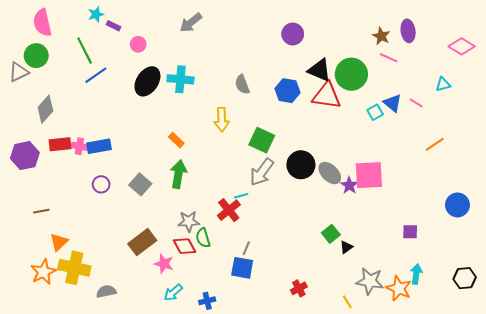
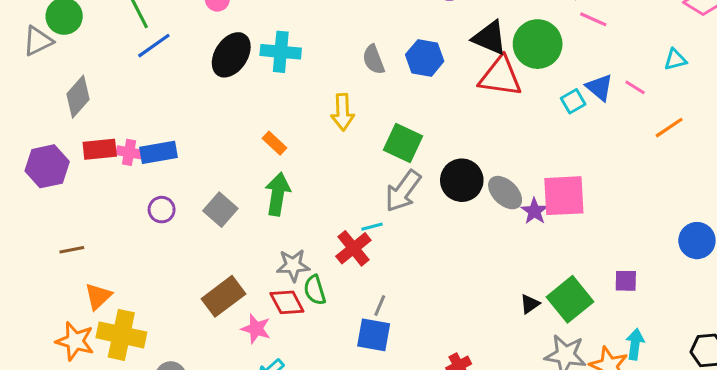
blue hexagon: (288, 91) -> (425, 58), moved
orange line: (435, 144) -> (669, 128), moved
green square: (331, 234) -> (570, 299), moved, size x1.6
orange star: (43, 272) -> (75, 341), turned -30

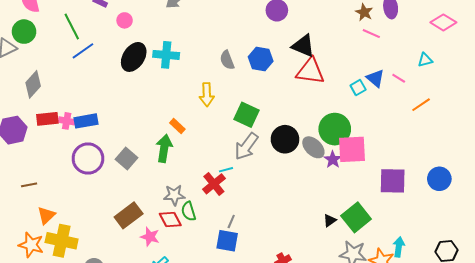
green circle: (538, 44) -> (335, 129), moved
orange rectangle: (275, 143) -> (177, 126), moved
purple circle: (162, 210) -> (88, 159), size x1.8
purple square: (626, 281) -> (393, 181), moved, size x1.8

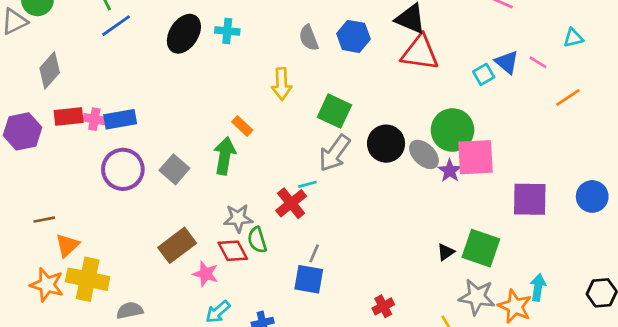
cyan cross: (166, 55) -> (227, 31), size x0.7
brown line: (29, 185) -> (44, 220), moved
green square: (356, 217) -> (481, 248), turned -32

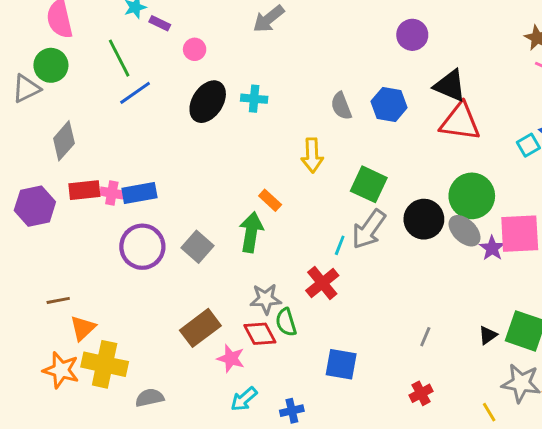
green circle: (452, 130) -> (472, 196), moved
cyan line: (307, 184) -> (340, 245), moved, turned -54
gray line: (314, 253) -> (425, 337), moved

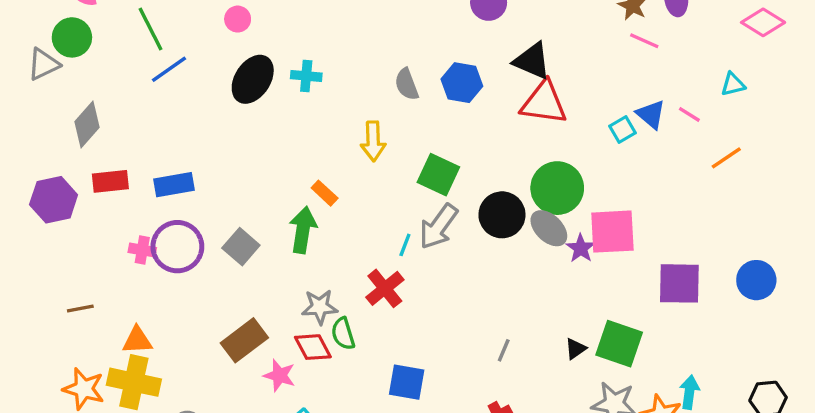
pink cross: (112, 193) -> (142, 250), moved
orange triangle: (83, 328) -> (137, 340), moved, turned 40

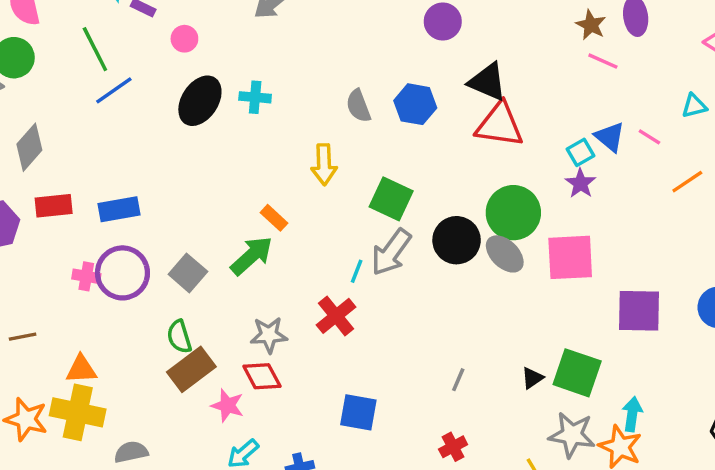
green arrow: (303, 230) -> (252, 256), turned 39
purple star: (581, 248) -> (581, 183), moved
green semicircle: (343, 334) -> (179, 337), moved
cyan arrow: (689, 392) -> (632, 414), moved

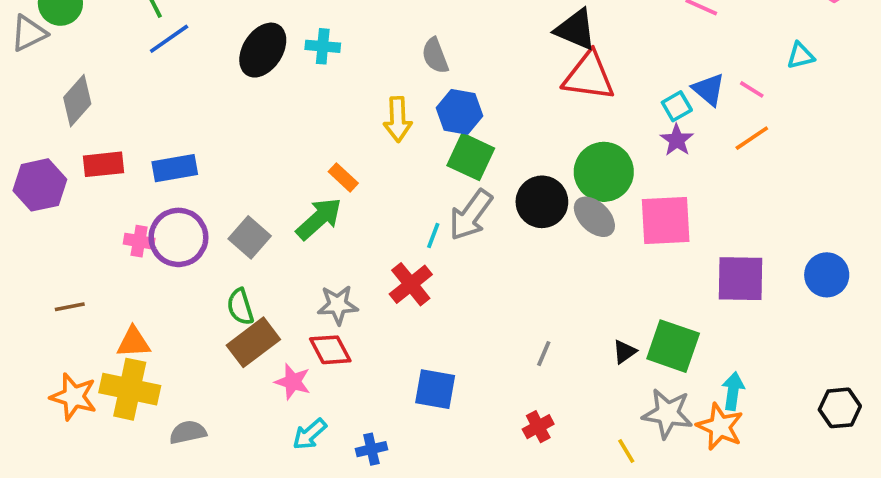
blue hexagon: (415, 104) -> (459, 112), moved
orange line: (687, 182) -> (752, 138), moved

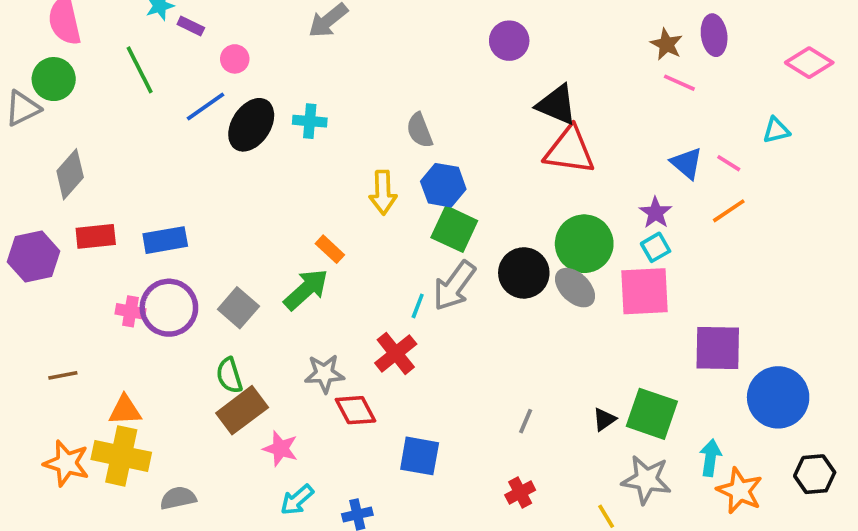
blue line: (169, 39) -> (205, 106), moved
cyan square: (677, 106) -> (656, 247), moved
blue circle: (827, 275) -> (778, 397), moved, size x1.4
red diamond: (330, 350) -> (355, 410), moved
orange star: (720, 427) -> (740, 491), moved

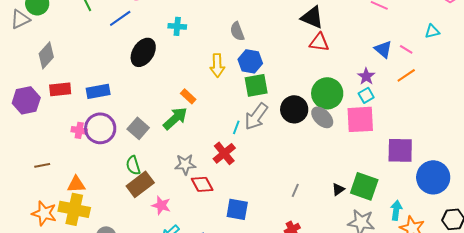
black ellipse: (251, 125) -> (143, 52), moved
red triangle: (570, 150) -> (319, 42), size x0.7
green square: (454, 229) -> (256, 85), turned -35

